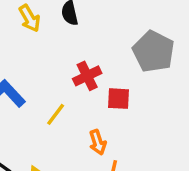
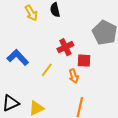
orange arrow: (98, 142) -> (74, 76), moved

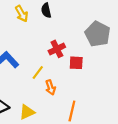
orange arrow: (74, 76) -> (50, 87), moved

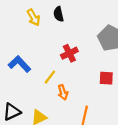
red square: (76, 63) -> (106, 78), moved

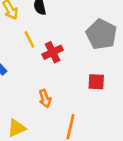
yellow line: (50, 77) -> (29, 39), moved, turned -64

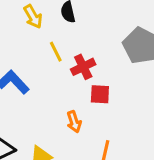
red square: (96, 82) -> (100, 94), moved

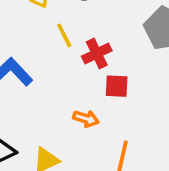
orange arrow: (74, 122) -> (86, 119), turned -55

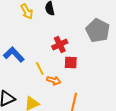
yellow line: (64, 35) -> (40, 68), moved

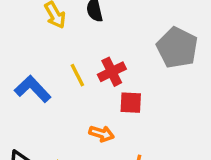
yellow line: (40, 68) -> (77, 75), moved

